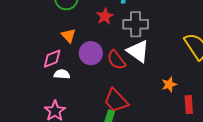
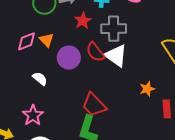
pink diamond: (52, 59) -> (27, 41), moved
red semicircle: (116, 60) -> (95, 52), moved
white semicircle: (62, 74) -> (40, 79), turned 35

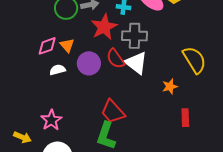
red star: (83, 21) -> (104, 27), size x1.5
white semicircle: (40, 79) -> (57, 70), moved, turned -56
orange star: (147, 89) -> (170, 86), moved

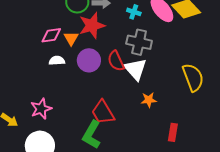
red star: (104, 27) -> (92, 26), moved
orange star: (170, 86) -> (149, 100), moved

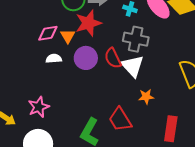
red trapezoid: (103, 112) -> (120, 120), moved
red rectangle: (173, 132) -> (171, 129), size x1.4

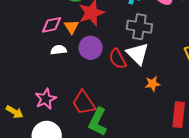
red semicircle: (113, 58) -> (118, 59), moved
red trapezoid: (120, 120) -> (84, 103), moved

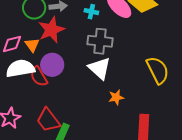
white semicircle: (59, 50) -> (20, 69), size x1.8
red semicircle: (118, 59) -> (39, 77), moved

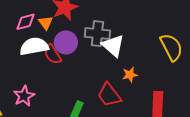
gray cross: (100, 41) -> (97, 34), moved
red trapezoid: (48, 120) -> (109, 95), moved

